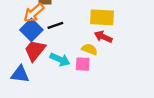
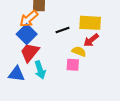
black line: (55, 25) -> (63, 30), moved
red arrow: (103, 37) -> (91, 40), turned -63
cyan arrow: (60, 59) -> (40, 70), moved, turned 48

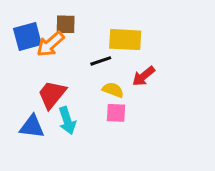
yellow rectangle: (90, 23) -> (125, 40), moved
blue square: (27, 34) -> (27, 37), moved, turned 30
yellow semicircle: (79, 51) -> (113, 90), moved

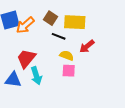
brown square: (66, 24) -> (51, 18), moved, turned 32
black line: (101, 61) -> (59, 36), turned 40

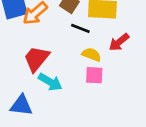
cyan arrow: (36, 76) -> (50, 82), turned -42
blue triangle: (13, 80) -> (21, 105), moved

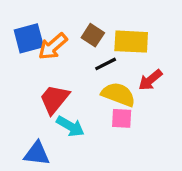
black line: (80, 28) -> (106, 64), turned -48
yellow semicircle: (91, 55) -> (118, 94), size x1.5

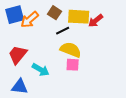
red arrow: (150, 80) -> (96, 21), moved
red trapezoid: (54, 99) -> (18, 55), moved

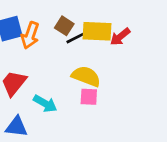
orange arrow: (30, 20) -> (30, 35), turned -30
black line: (63, 31) -> (75, 38), moved

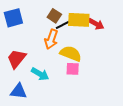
orange arrow: (30, 35) -> (51, 39), moved
red arrow: (120, 37) -> (96, 24), turned -112

